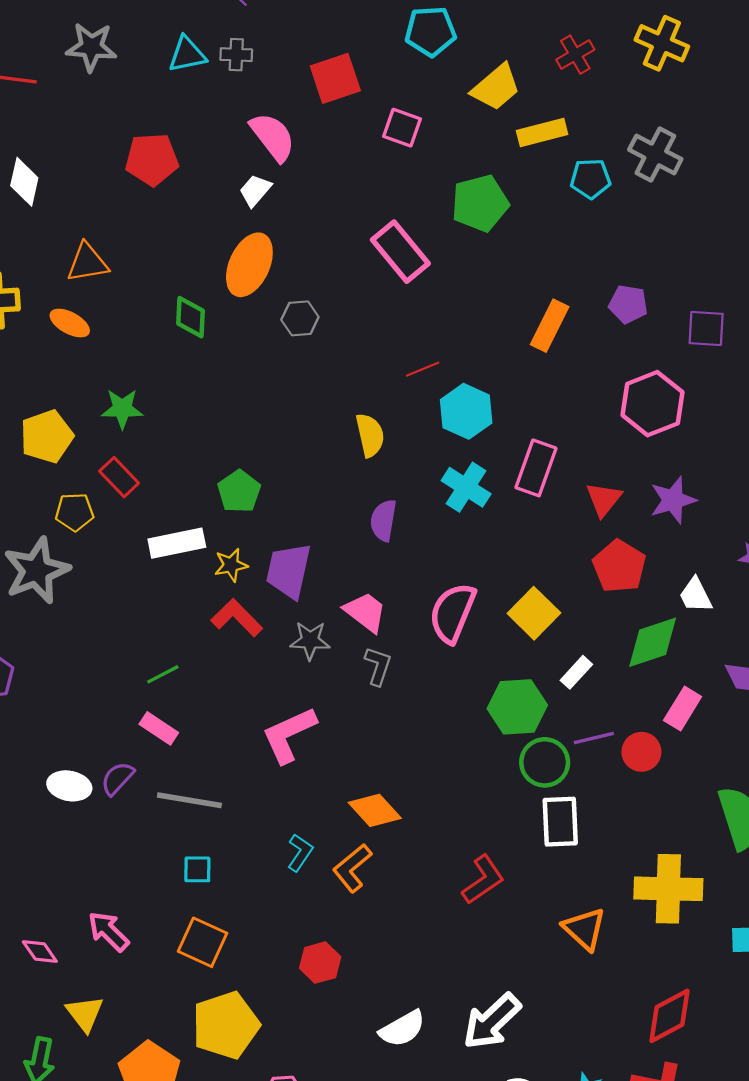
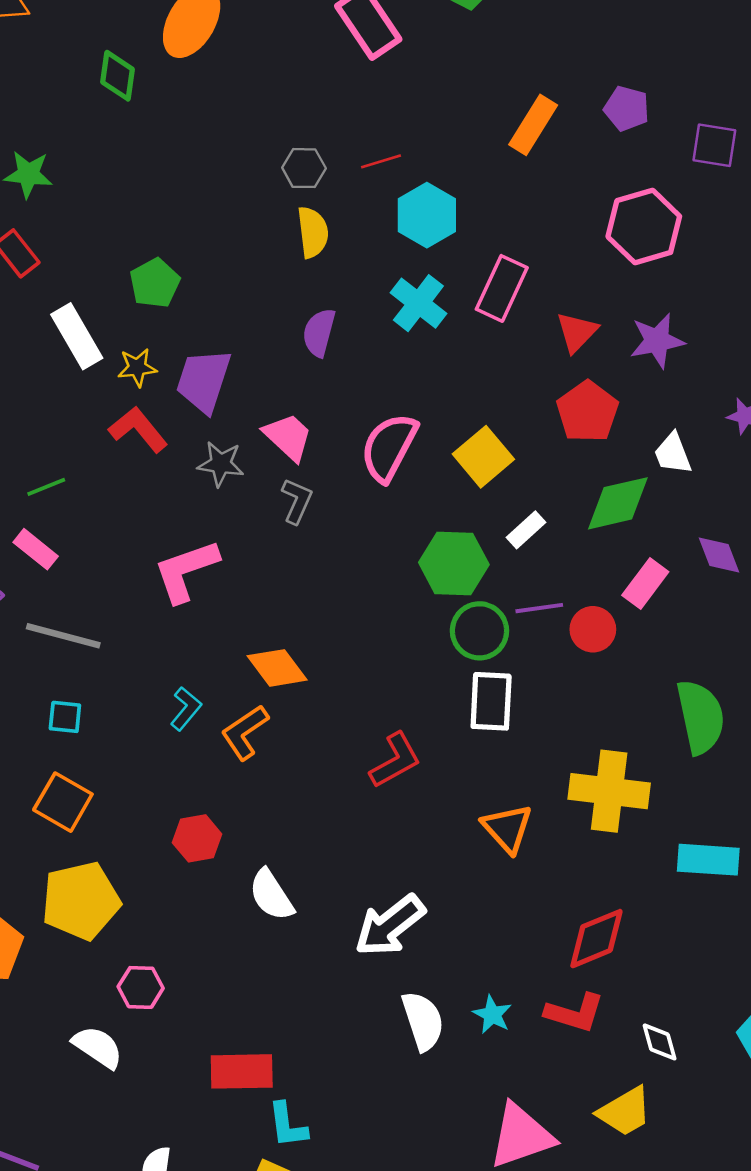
gray hexagon: (300, 318) -> (304, 168), moved
white rectangle: (177, 543) -> (77, 336), turned 66
white semicircle: (402, 1029) -> (271, 895), moved, turned 81

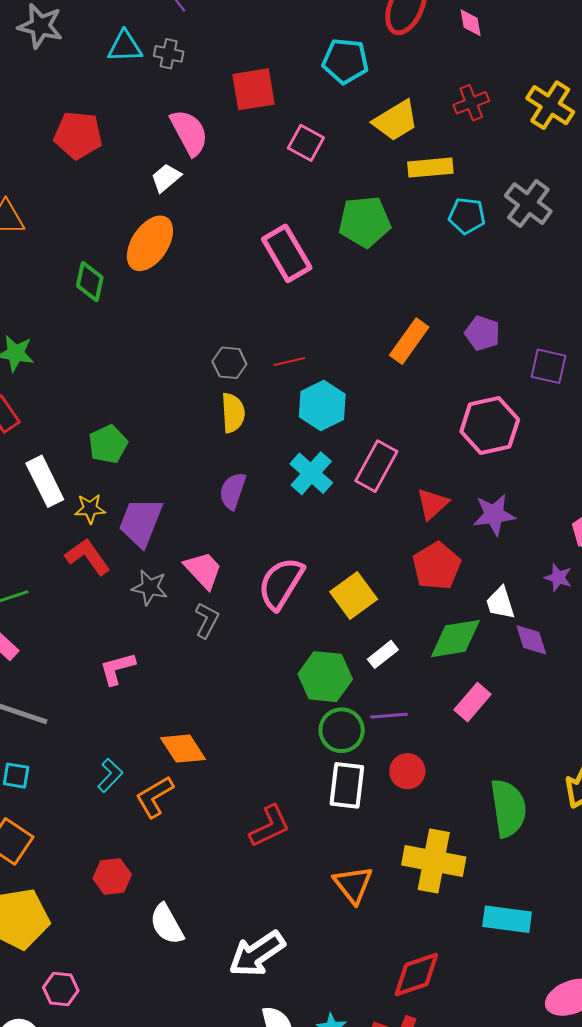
purple diamond: (719, 555) -> (531, 640), moved
pink L-shape: (186, 571) -> (117, 669), size x0.7
red circle: (593, 629) -> (407, 771), moved

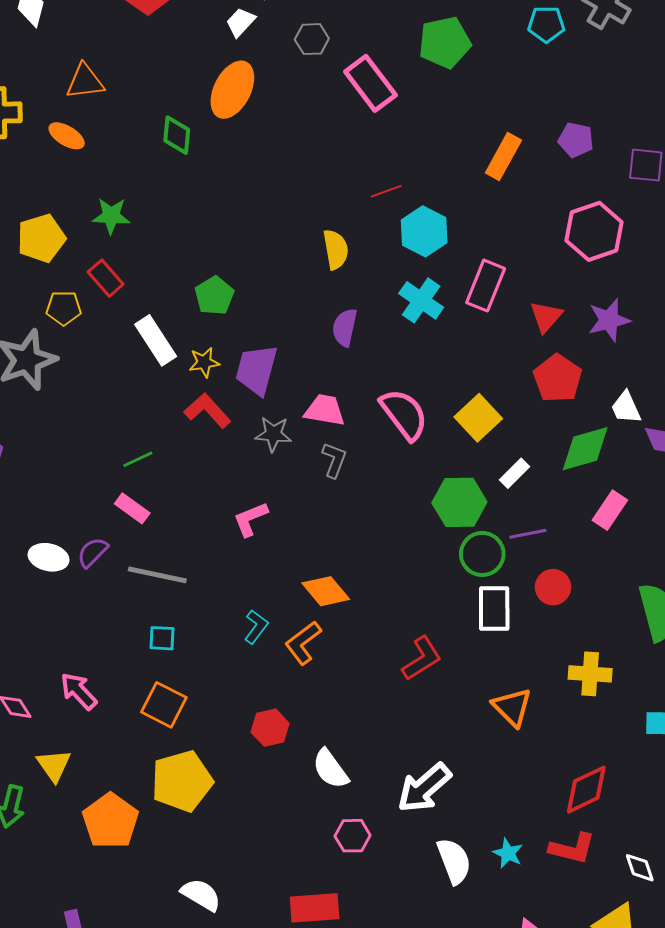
gray hexagon: (229, 363) -> (312, 39), moved
pink trapezoid: (203, 570) -> (325, 410), turned -30
pink semicircle: (281, 583) -> (404, 414), turned 118
yellow cross: (434, 861) -> (590, 674), size x0.7
pink hexagon: (61, 989) -> (353, 836), moved

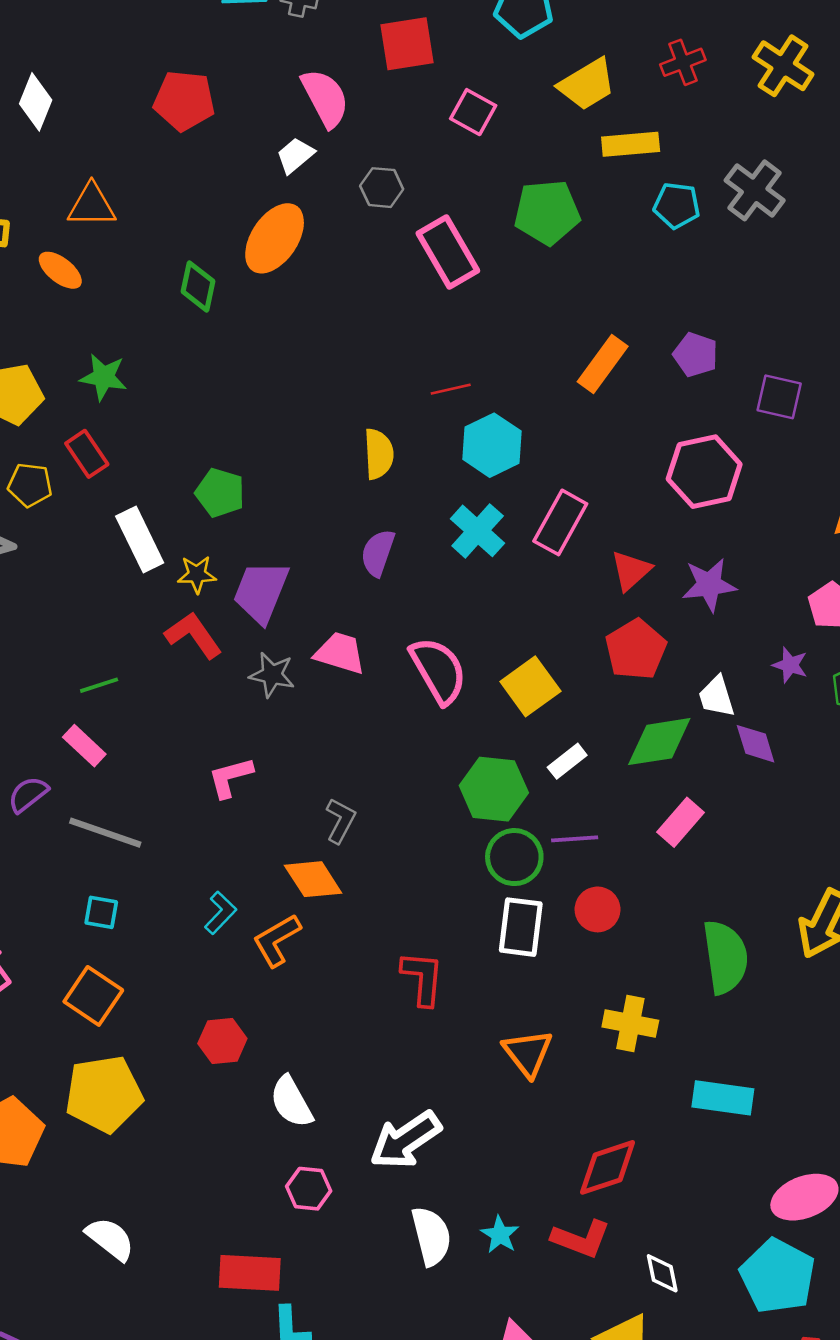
green pentagon: (214, 296) -> (220, 493), turned -30
gray L-shape: (334, 460) -> (341, 821), moved
red L-shape: (422, 659) -> (423, 978), turned -60

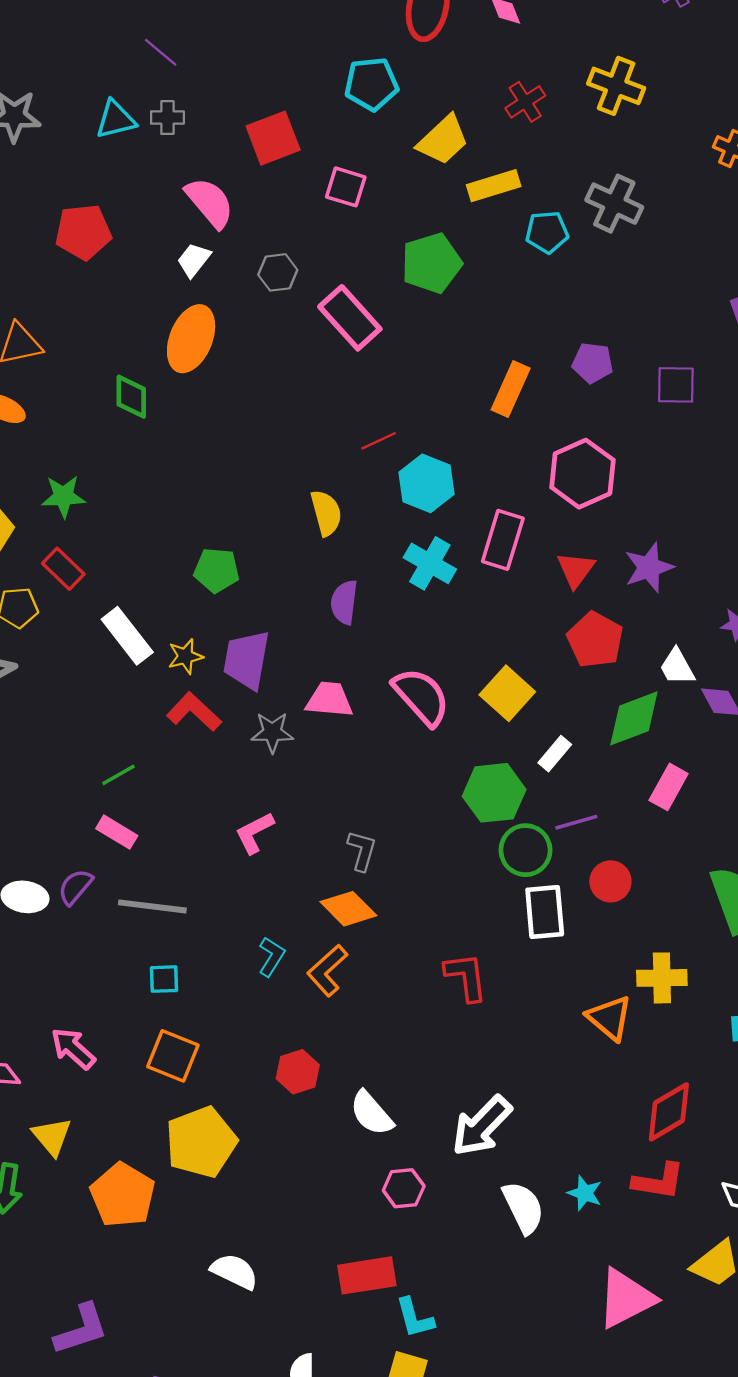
pink hexagon: (704, 472) -> (582, 474), moved
green pentagon: (220, 493) -> (216, 570), moved
orange triangle: (528, 1053) -> (610, 1018), moved

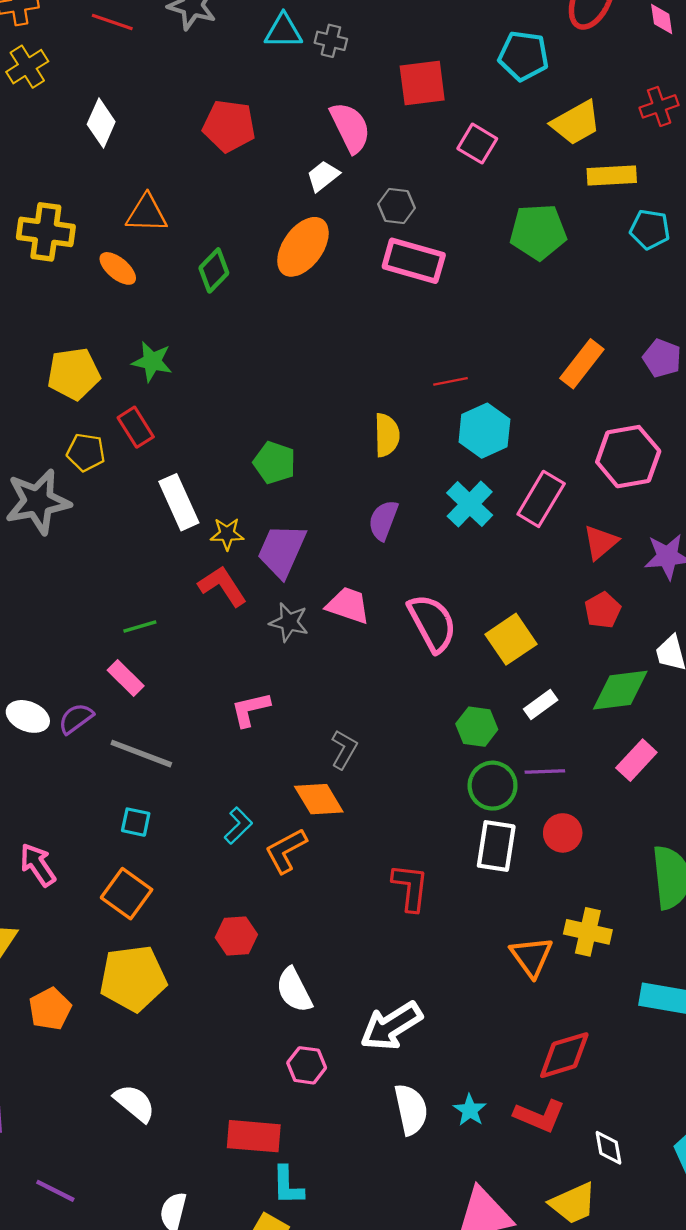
pink rectangle: (350, 318) -> (414, 261), moved, turned -46
green diamond: (131, 397) -> (214, 270), moved, turned 30
red pentagon: (595, 640) -> (603, 610), size x0.7
green hexagon: (494, 793) -> (477, 727), size x0.7
orange pentagon: (123, 1195) -> (50, 1009), size x0.7

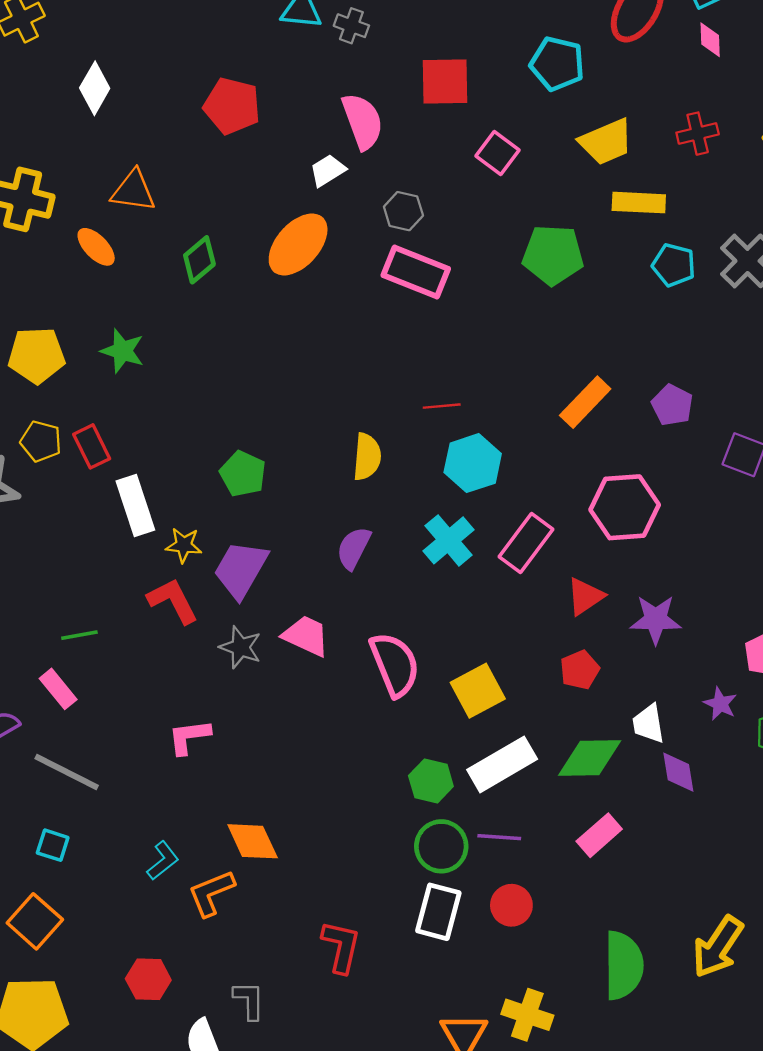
red rectangle: (136, 427) -> (92, 446), moved
white rectangle: (541, 705) -> (502, 764), size x1.8
gray L-shape: (344, 749) -> (249, 1000), moved, turned -36

